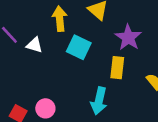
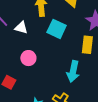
pink circle: (45, 108) -> (28, 58), moved

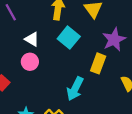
white triangle: (21, 28) -> (32, 39), moved

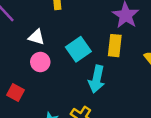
cyan square: (69, 38) -> (78, 49), moved, turned 30

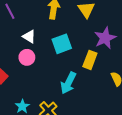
cyan square: (78, 49) -> (62, 44), moved

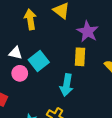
cyan square: (62, 44) -> (39, 61), moved

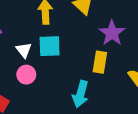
white triangle: (16, 53) -> (24, 50), turned 32
cyan square: (39, 61) -> (50, 46), moved, turned 30

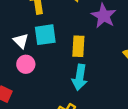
yellow rectangle: (100, 62) -> (78, 46), moved

